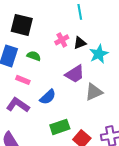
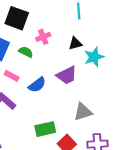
pink cross: (62, 40) -> (43, 37), moved
gray triangle: (94, 92) -> (83, 112), moved
blue semicircle: (48, 97) -> (37, 85), moved

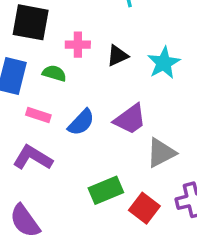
pink cross: (43, 37) -> (78, 45), turned 32
black triangle: (75, 43) -> (118, 56), moved
purple trapezoid: (67, 75) -> (130, 119), moved

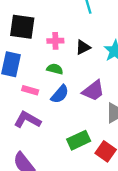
green semicircle: (54, 73) -> (55, 69), moved

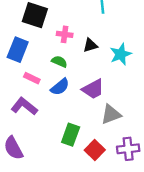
green rectangle: (79, 140) -> (71, 135), turned -55

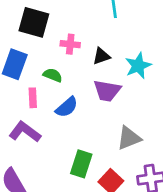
green semicircle: (59, 62) -> (53, 75), moved
pink rectangle: (32, 78) -> (33, 98), turned 63
purple trapezoid: (93, 89) -> (107, 91), moved, turned 40

